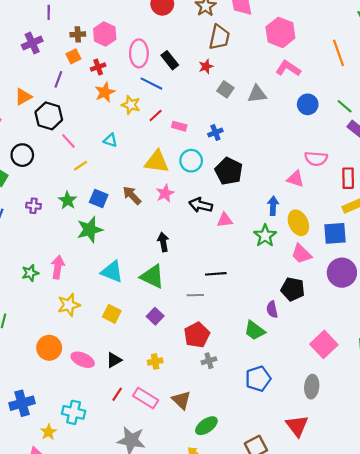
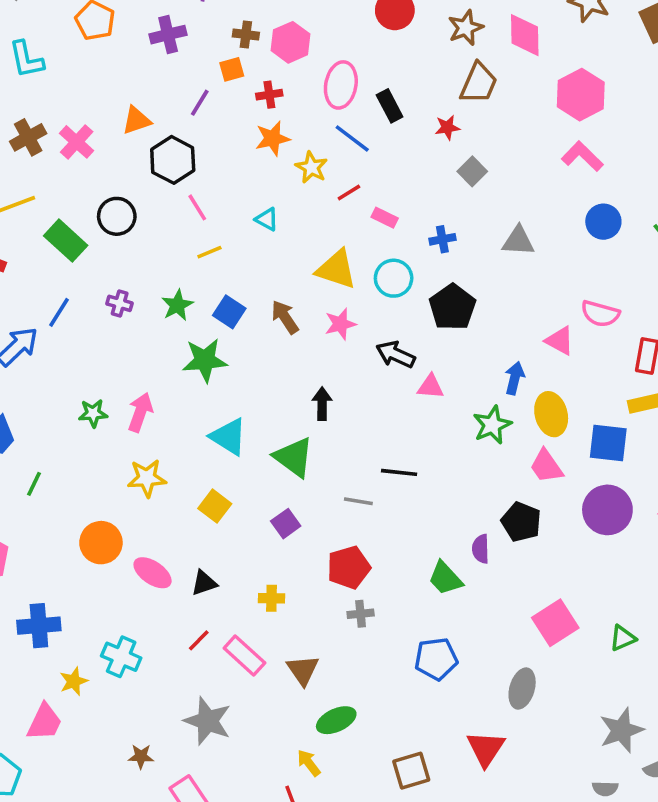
gray triangle: (257, 94) -> (518, 241), moved

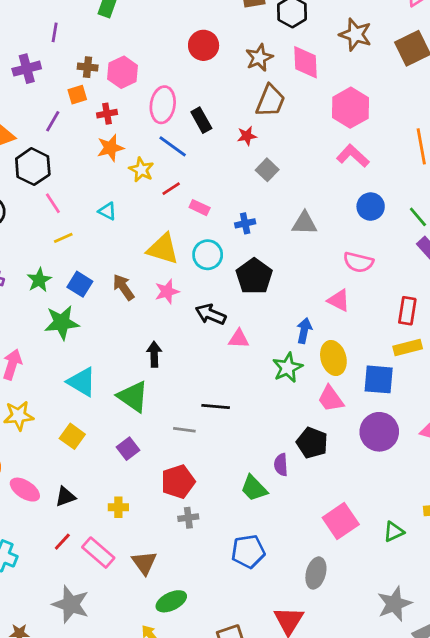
pink semicircle: (600, 314) -> (358, 262), moved

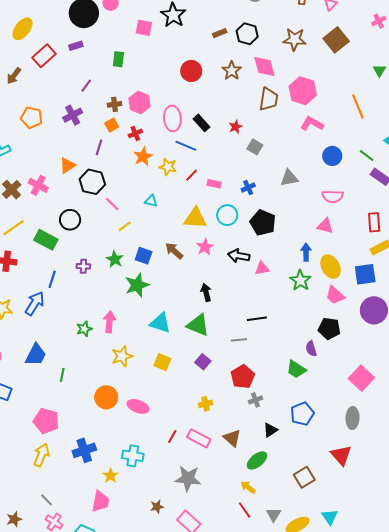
purple line: (55, 32) -> (86, 86), turned 40
brown trapezoid: (270, 101) -> (269, 99), moved
black triangle: (65, 497) -> (270, 430), moved

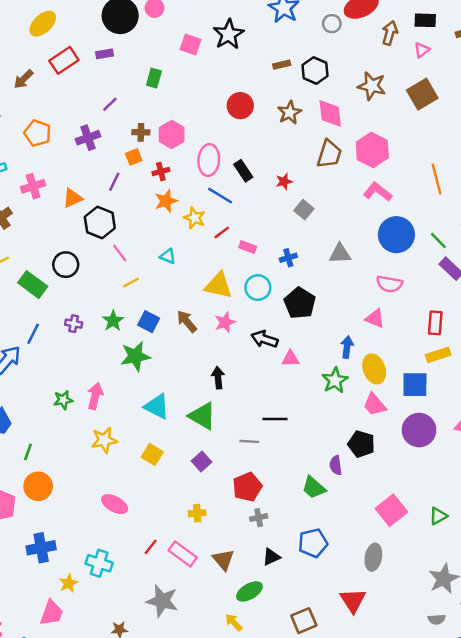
blue circle: (332, 156) -> (396, 235), size x1.5
pink cross: (38, 185) -> (33, 186), moved, turned 36
orange circle: (106, 397) -> (38, 486), moved

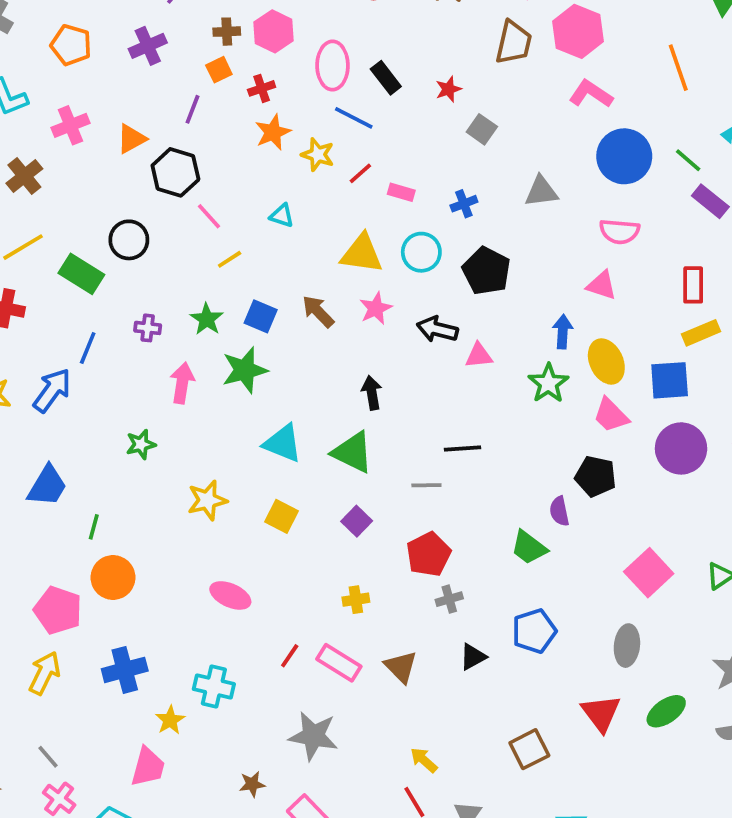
pink arrow: (95, 396) -> (182, 383), moved
green ellipse: (249, 591) -> (666, 711), moved

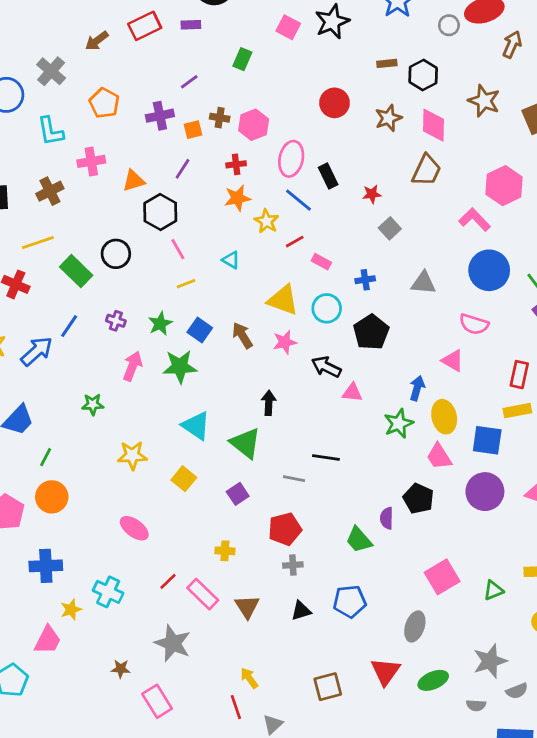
pink hexagon: (578, 31) -> (504, 186), moved
orange square: (219, 70) -> (193, 130), moved

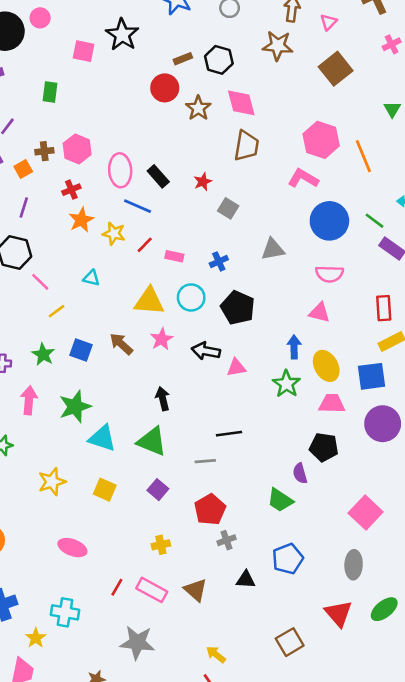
brown star: (484, 101) -> (278, 46), moved
red circle: (335, 103) -> (165, 88), moved
green star: (180, 367) -> (75, 407), moved
pink trapezoid: (439, 457) -> (332, 404), turned 140
black triangle: (301, 611) -> (246, 580), turned 36

